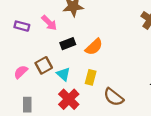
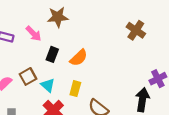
black rectangle: (68, 44) -> (52, 54), turned -48

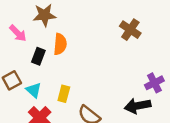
orange semicircle: (79, 58) -> (60, 44), moved, turned -42
black arrow: (142, 100) -> (138, 106), turned -110

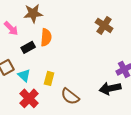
black rectangle: (38, 56) -> (28, 47), turned 40

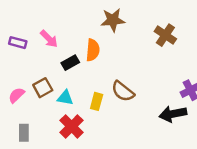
brown star: (33, 13) -> (113, 20), moved
cyan triangle: (24, 75) -> (65, 98), turned -32
brown semicircle: (70, 96) -> (123, 91), moved

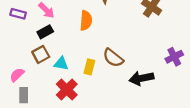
black rectangle: (70, 63) -> (45, 32), moved
pink semicircle: (16, 95) -> (17, 75), moved
black arrow: (173, 114) -> (141, 78), moved

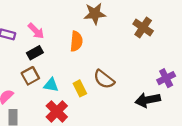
yellow rectangle: (89, 67) -> (80, 88), turned -42
black arrow: (141, 78) -> (148, 100), moved

